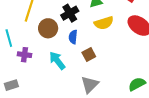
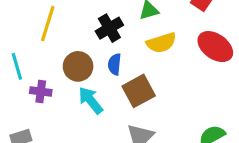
brown circle: (48, 28) -> (78, 66), moved
brown square: (89, 55) -> (139, 91), size x1.5

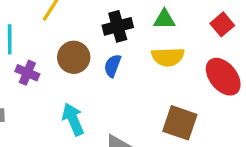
brown square: (139, 91) -> (180, 123), moved, turned 32
cyan arrow: (91, 100) -> (73, 119), moved

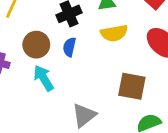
cyan arrow: (73, 119) -> (44, 78), moved

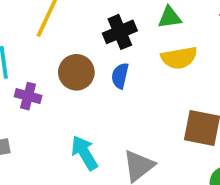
cyan arrow: (44, 78) -> (84, 153), moved

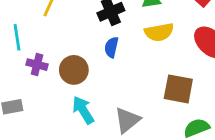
brown circle: (76, 72) -> (74, 70), moved

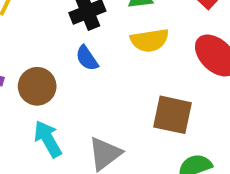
blue semicircle: (111, 47) -> (87, 58), turned -48

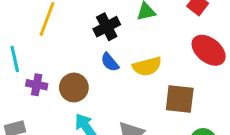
yellow semicircle: (150, 40) -> (147, 66), moved

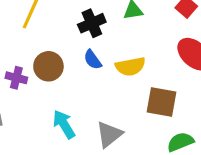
brown circle: (74, 87) -> (48, 66), moved

